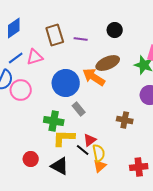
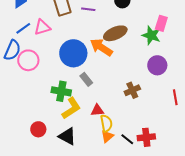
brown cross: (125, 120) -> (132, 90), turned -35
yellow L-shape: (64, 138) -> (71, 108), turned 145
red triangle: (90, 140) -> (97, 110), turned 32
black line: (83, 150) -> (127, 139), moved

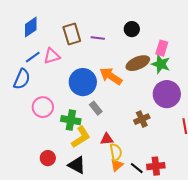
pink rectangle: (161, 23) -> (162, 48), moved
brown ellipse: (115, 33) -> (138, 63), moved
pink circle: (28, 60) -> (43, 107), moved
purple circle: (157, 65) -> (167, 94), size x1.4

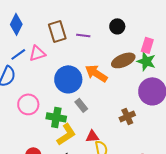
blue diamond: (31, 27) -> (16, 24), turned -30

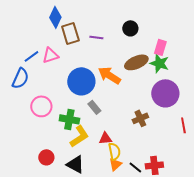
blue diamond: (16, 24) -> (55, 17), moved

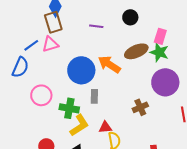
brown rectangle: (70, 33) -> (53, 22), moved
gray rectangle: (94, 107) -> (94, 96), turned 40

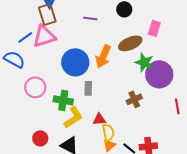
pink triangle: (50, 44) -> (44, 36), size x1.4
green star: (159, 52) -> (144, 62), moved
orange arrow: (109, 64) -> (103, 56), turned -100
blue semicircle: (20, 67) -> (14, 59), turned -85

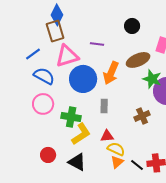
purple line: (90, 18) -> (97, 44), moved
pink triangle: (44, 36) -> (67, 56), moved
blue semicircle: (14, 59) -> (44, 76), moved
gray rectangle: (88, 88) -> (104, 106), moved
yellow semicircle: (108, 132) -> (116, 149), turned -54

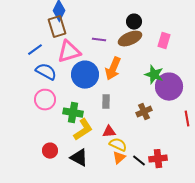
brown ellipse: (138, 60) -> (130, 39), moved

